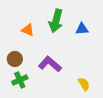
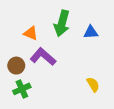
purple L-shape: (50, 64) -> (43, 57), moved
yellow semicircle: (84, 84) -> (93, 85), moved

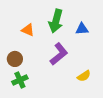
purple L-shape: (43, 57) -> (59, 54), moved, turned 100
yellow semicircle: (93, 85) -> (84, 76), turned 88

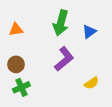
blue triangle: (82, 29) -> (89, 32), turned -32
orange triangle: (28, 30) -> (16, 29), moved, turned -32

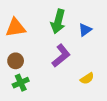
orange triangle: (16, 29) -> (16, 28), size x1.5

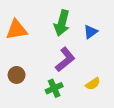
brown circle: (16, 61) -> (17, 75), moved
green cross: (21, 83) -> (54, 88), moved

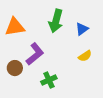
purple L-shape: (65, 59) -> (35, 54), moved
yellow semicircle: (93, 84) -> (85, 56), moved

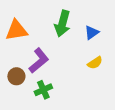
green cross: (49, 80) -> (43, 90), moved

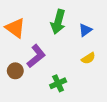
orange triangle: (16, 30) -> (15, 28), turned 45
green cross: (43, 90) -> (58, 83), moved

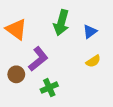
green cross: (58, 83) -> (49, 88), moved

